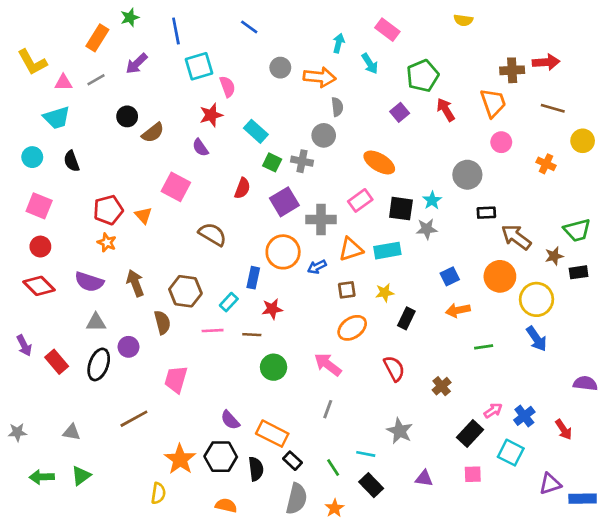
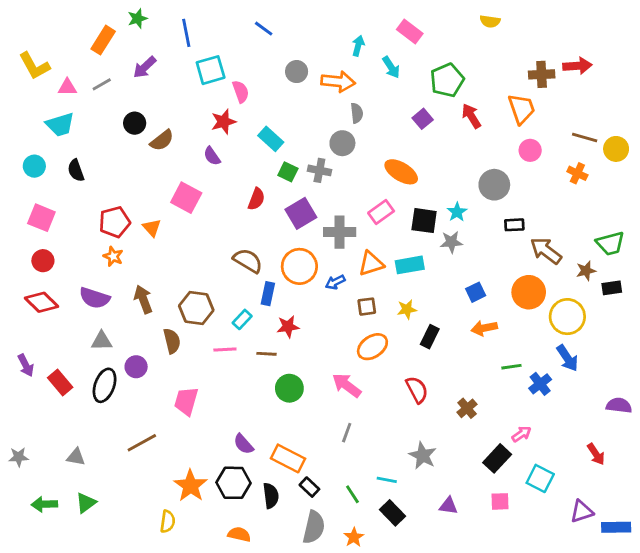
brown line: (553, 108) -> (585, 137), moved
brown semicircle: (213, 234) -> (248, 261), moved
blue cross: (524, 416) -> (540, 384), moved

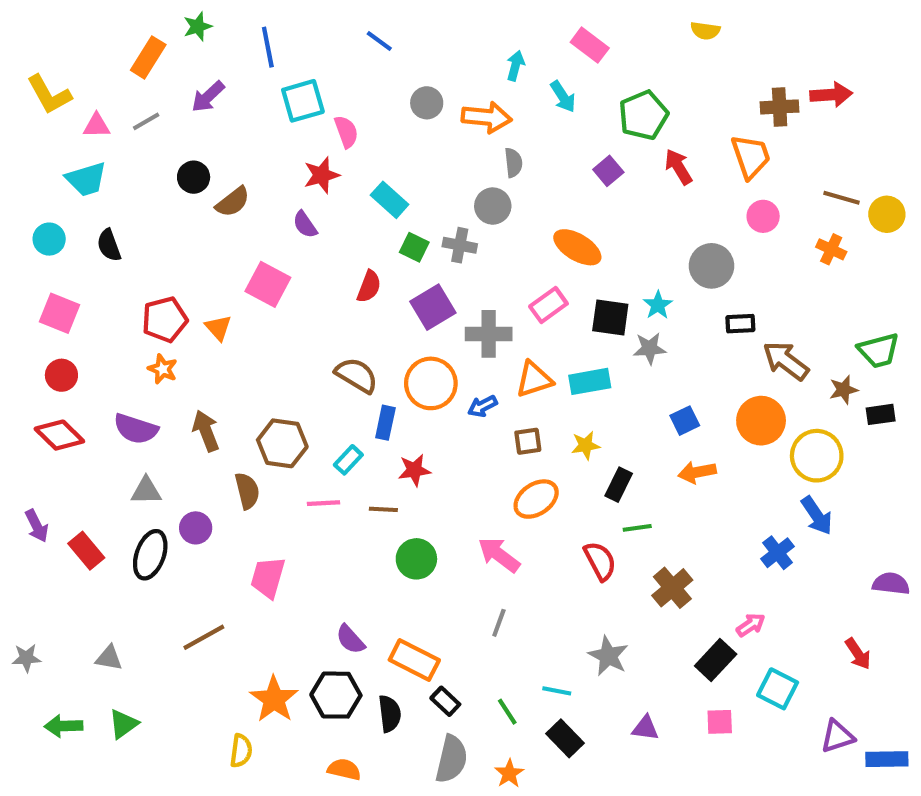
green line: (511, 367) -> (637, 528), moved
brown cross: (467, 408) -> (672, 588), size x1.4

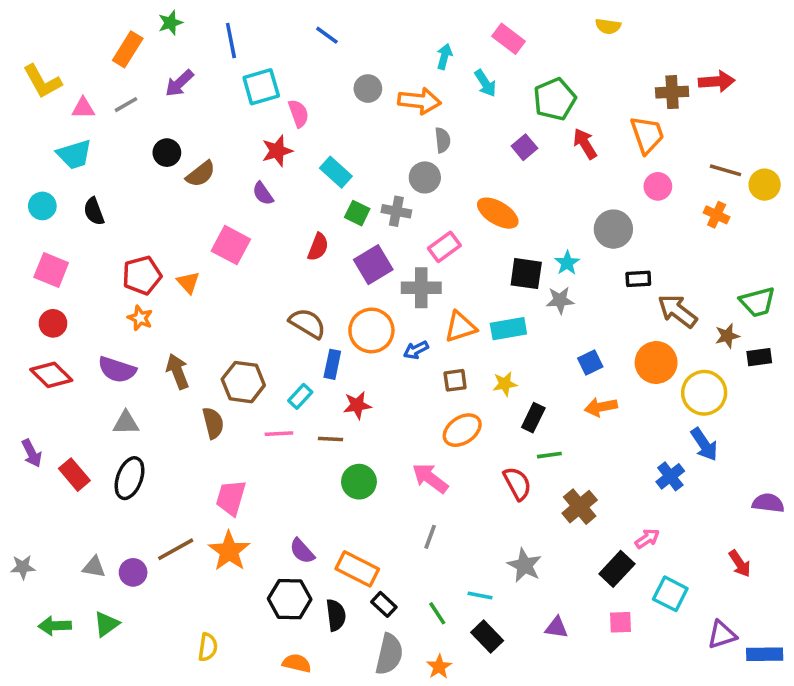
pink rectangle: (548, 305) -> (444, 247), moved
purple circle: (196, 528) -> (133, 572), moved
orange star: (274, 699) -> (229, 551), moved

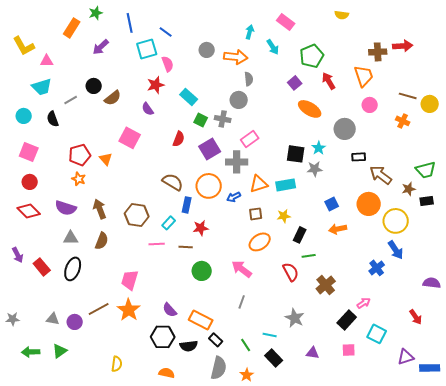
blue line: (327, 35) -> (166, 32), moved
gray line: (126, 105) -> (71, 100), moved
orange ellipse: (498, 213) -> (310, 109), moved
brown semicircle: (213, 423) -> (102, 241), moved, turned 36
black semicircle: (336, 615) -> (189, 346), turned 90

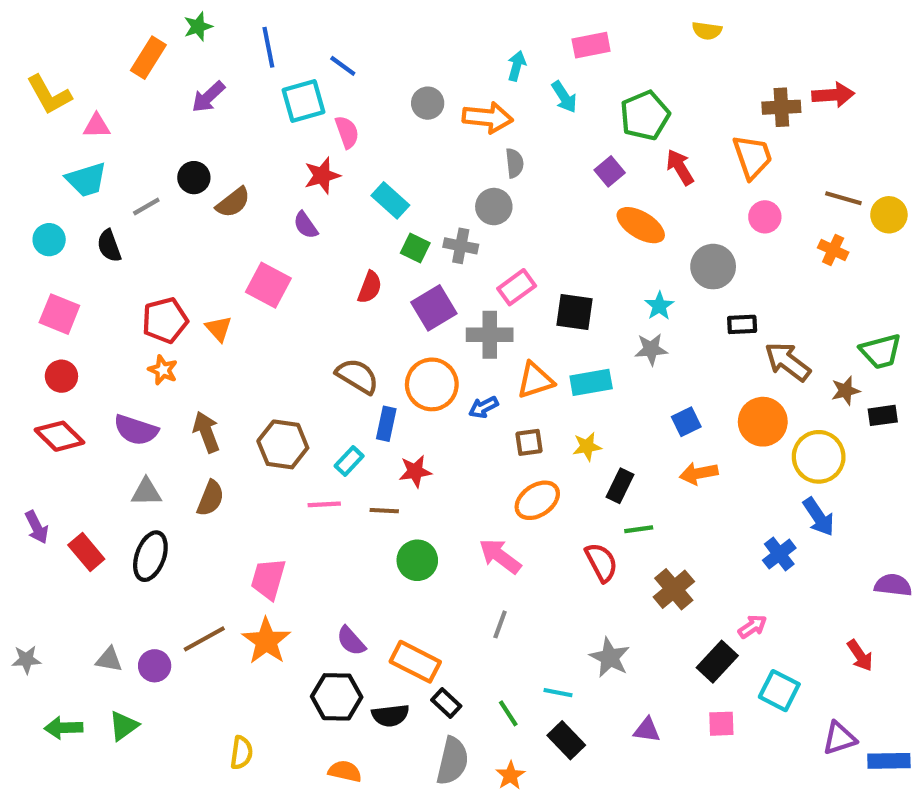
pink rectangle: (286, 22) -> (591, 45), turned -48
black square: (296, 154) -> (575, 312), moved

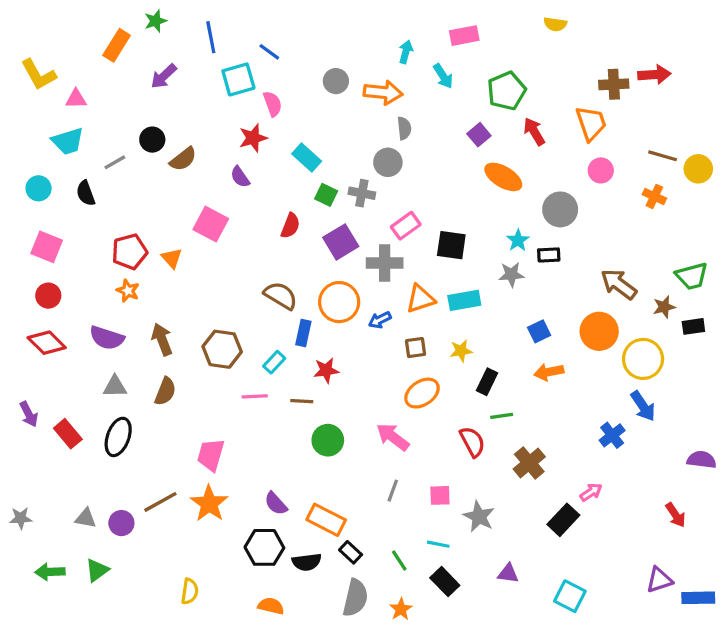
black rectangle: (742, 324) -> (549, 255), moved
cyan square: (779, 691) -> (570, 596), moved
pink square: (721, 724) -> (440, 495), moved

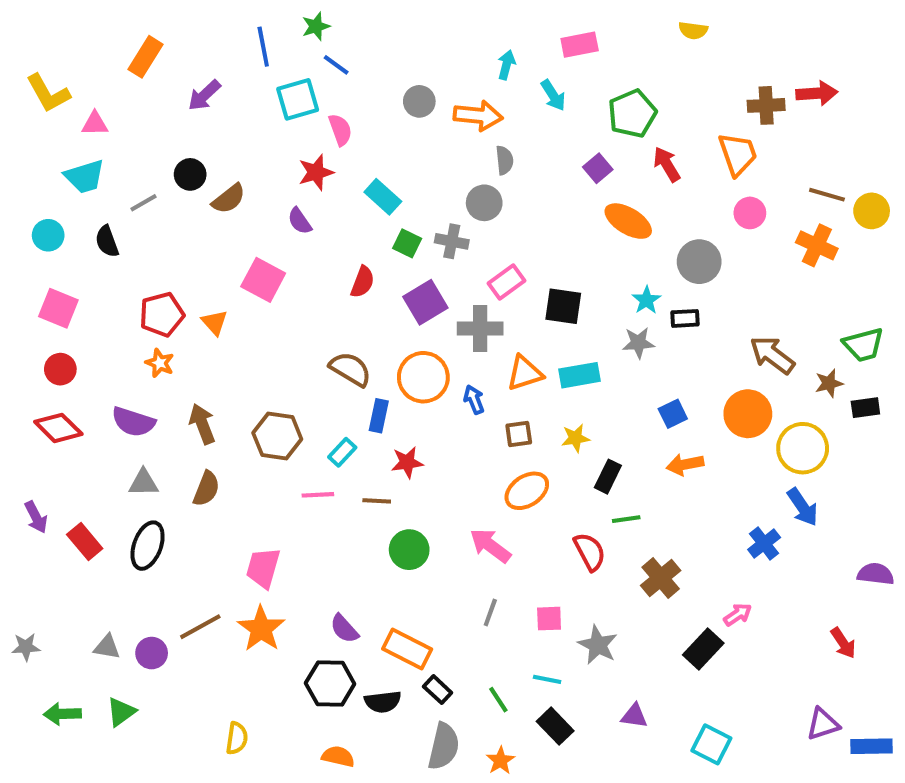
green star: (156, 21) -> (316, 26), moved
orange cross: (654, 196) -> (817, 245), size x1.4
blue arrow: (380, 320) -> (474, 400), turned 95

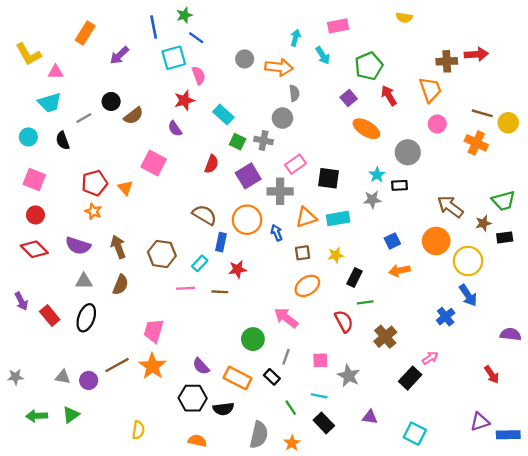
green circle: (409, 550) -> (253, 339), moved
black rectangle: (438, 690) -> (272, 377), moved

